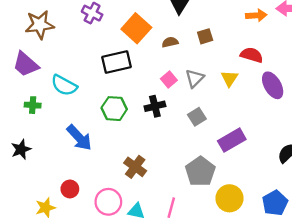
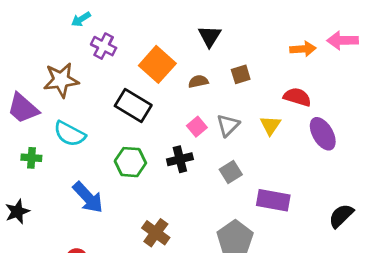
brown star: (40, 25) -> (61, 80), moved
black rectangle: (116, 62) -> (133, 105), turned 44
purple rectangle: (232, 140) -> (273, 200), turned 40

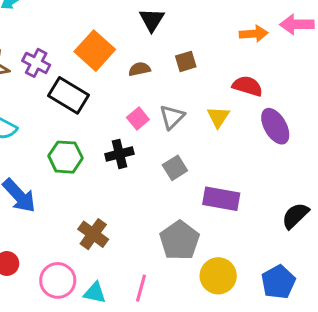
purple cross: (104, 46) -> (36, 63), moved

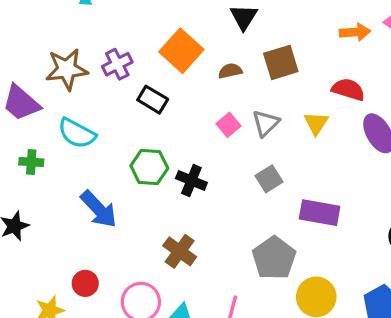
brown square: (186, 61) -> (281, 62), size x1.5
purple cross: (36, 63) -> (117, 64), turned 36
black rectangle: (69, 95) -> (153, 100), size x0.7
black cross: (119, 154) -> (191, 181), moved, turned 36

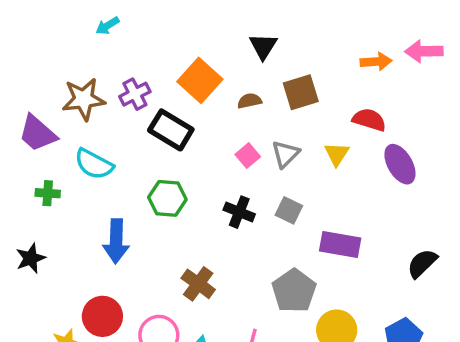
black rectangle: (153, 100) -> (171, 130), size x1.4
gray square: (269, 179) -> (289, 210), turned -32
black cross: (191, 181) -> (239, 212), moved
blue arrow: (99, 209) -> (116, 241), turned 45
red circle: (85, 283) -> (102, 316), size x1.5

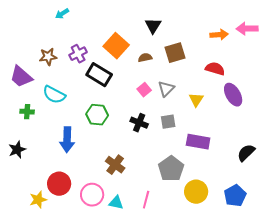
brown star: (84, 99) -> (48, 57), size x0.7
yellow triangle: (337, 154) -> (196, 100), moved
gray square: (289, 210) -> (168, 122), turned -35

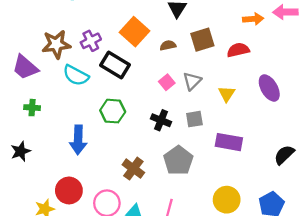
brown star: (48, 57) -> (56, 44), size x1.4
red semicircle: (215, 69) -> (238, 50), moved, turned -30
cyan semicircle: (54, 95) -> (76, 75), moved
gray pentagon: (171, 169) -> (178, 161), moved

